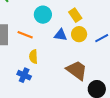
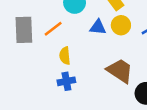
orange line: (25, 35) -> (53, 29), turned -56
blue cross: (24, 75) -> (66, 81), moved, turned -32

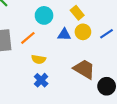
yellow semicircle: (65, 56) -> (39, 59), turned -72
blue cross: (66, 81) -> (41, 80), turned -32

